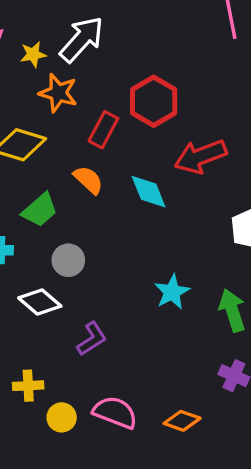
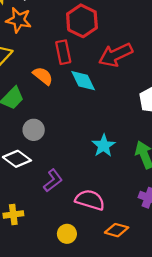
red rectangle: (103, 130) -> (63, 52), moved, turned -35
pink semicircle: (115, 412) -> (90, 200), moved
yellow circle: (62, 417) -> (67, 234), moved

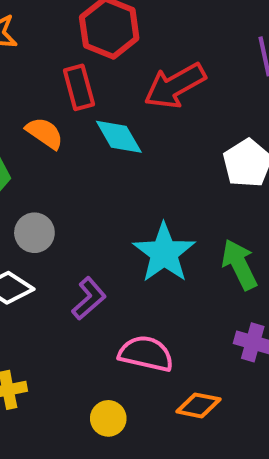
cyan star: (104, 146) -> (164, 253), size x1.4
purple L-shape: (53, 181) -> (89, 298), moved

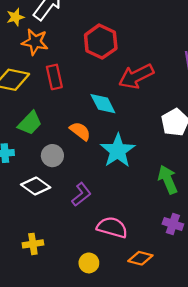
red rectangle: (79, 87) -> (54, 77), moved
orange semicircle: (45, 133) -> (80, 131), moved
cyan star: (164, 253) -> (118, 151), moved

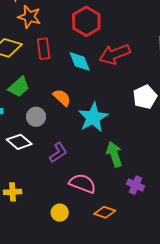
cyan diamond: (103, 104) -> (80, 61), moved
green arrow: (168, 180) -> (114, 154), moved

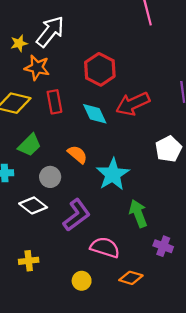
purple L-shape: (58, 153) -> (77, 215), size x1.4

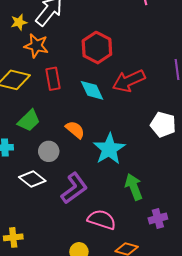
white pentagon: (168, 149) -> (163, 125), turned -30
purple cross: (163, 246) -> (158, 218), turned -36
yellow cross: (29, 261) -> (13, 237), moved

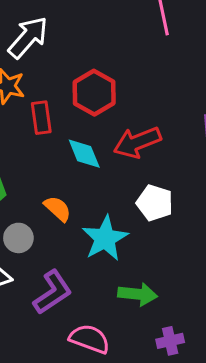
red rectangle: (53, 79) -> (41, 118), moved
white pentagon: (163, 125) -> (155, 203), moved
green arrow: (134, 187) -> (138, 294), turned 115

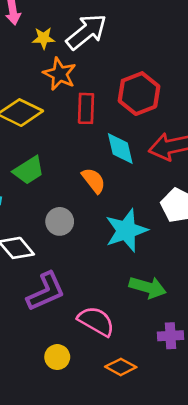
orange semicircle: (58, 209) -> (94, 180), moved
gray circle: (18, 238) -> (60, 221), moved
purple L-shape: (53, 292) -> (46, 292), moved

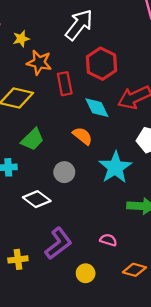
white arrow: (86, 32) -> (79, 25), moved
purple L-shape: (46, 292) -> (58, 243), moved
pink semicircle: (96, 321) -> (108, 240), size x0.6

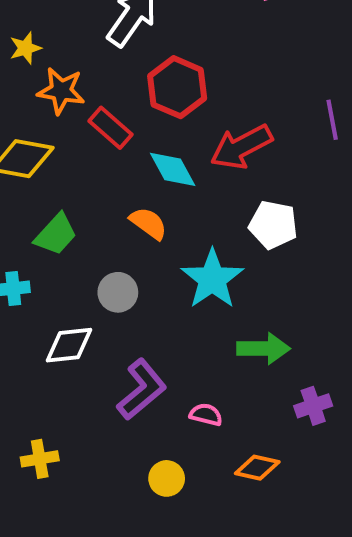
red rectangle: (65, 84) -> (110, 128), turned -35
white diamond: (37, 199) -> (69, 345), turned -40
purple L-shape: (58, 243) -> (142, 390), moved

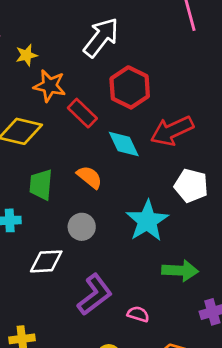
orange semicircle: (148, 223) -> (90, 177), moved
green trapezoid: (56, 234) -> (41, 185), turned 140

